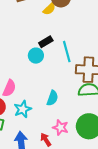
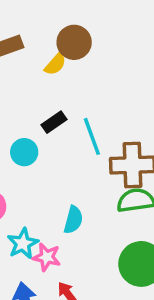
cyan circle: (36, 56) -> (24, 152), moved
pink star: (60, 127) -> (47, 257), moved

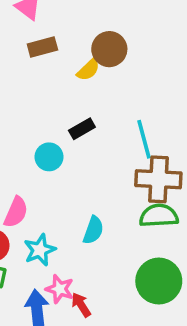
cyan line: (92, 136) -> (144, 139), moved
pink star: (47, 257) -> (60, 289), moved

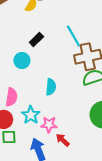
cyan semicircle: (93, 230) -> (51, 87), moved
pink star: (60, 289) -> (49, 125), moved

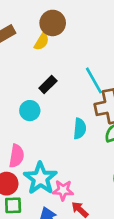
cyan semicircle: (51, 87) -> (80, 129), moved
cyan star: (31, 115) -> (40, 178), size x1.4

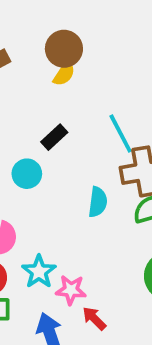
yellow semicircle: (42, 42) -> (64, 73), moved
cyan star: (40, 178) -> (39, 272), size x0.7

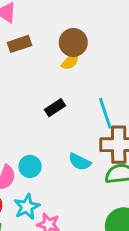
cyan circle: (27, 174) -> (30, 166), moved
cyan semicircle: (98, 202) -> (80, 162), turned 100

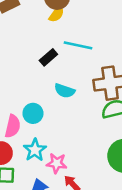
cyan line: (105, 113) -> (78, 45), moved, turned -52
cyan semicircle: (80, 162) -> (65, 91), moved

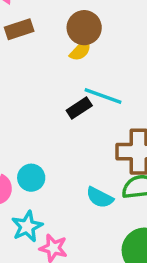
black rectangle: (48, 57) -> (79, 108), moved
cyan semicircle: (65, 91) -> (100, 197), moved

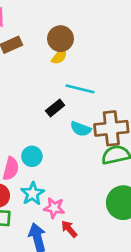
black rectangle: (79, 108) -> (55, 108), moved
cyan semicircle: (100, 197) -> (81, 129), moved

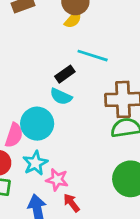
cyan semicircle: (81, 129) -> (61, 96), moved
cyan circle: (32, 156) -> (37, 124), size x1.5

